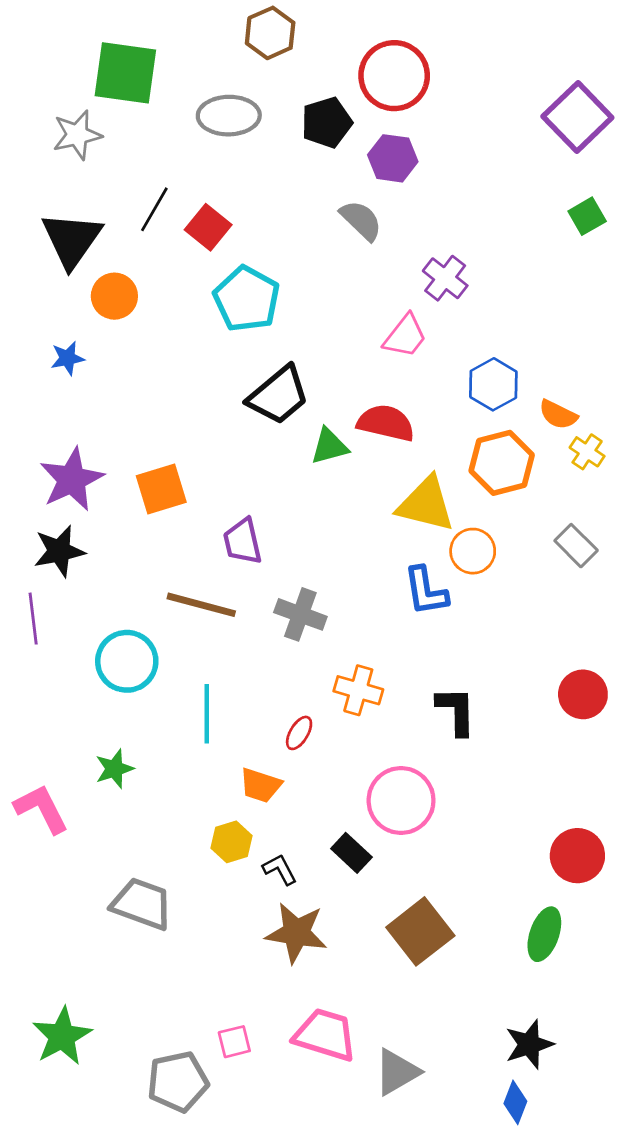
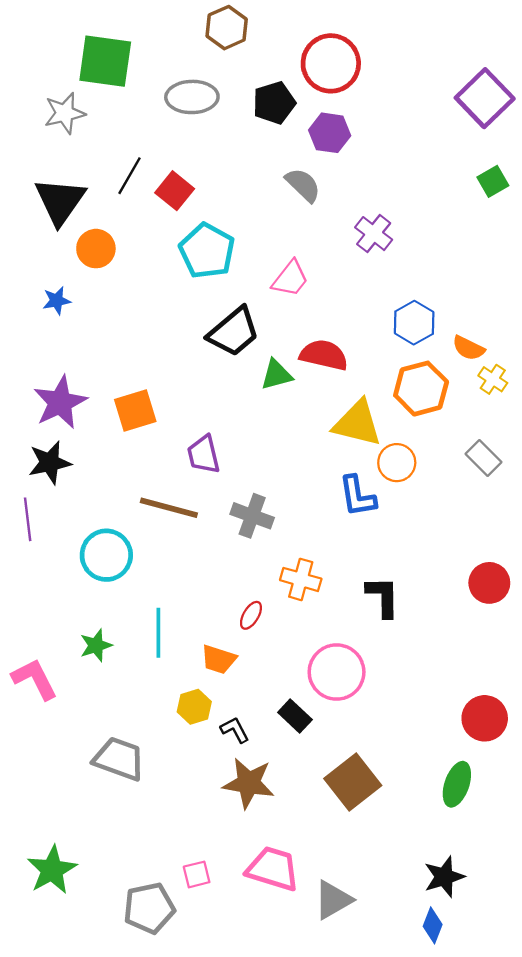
pink trapezoid: (405, 336) -> (290, 279), moved
cyan line: (207, 714) -> (158, 633), moved

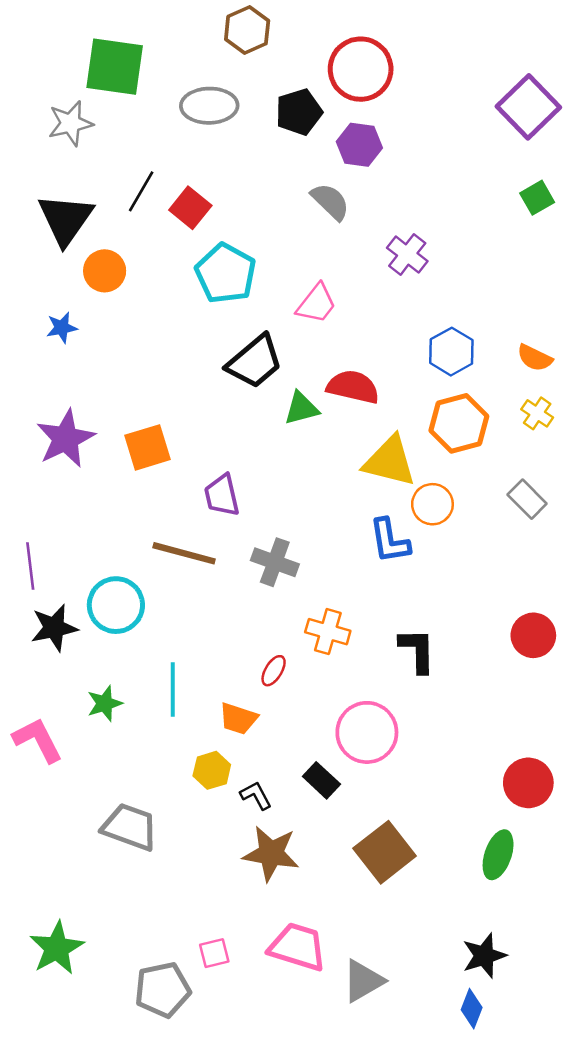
orange semicircle: (468, 348) -> (535, 358), moved
black star: (50, 463) -> (54, 628), moved

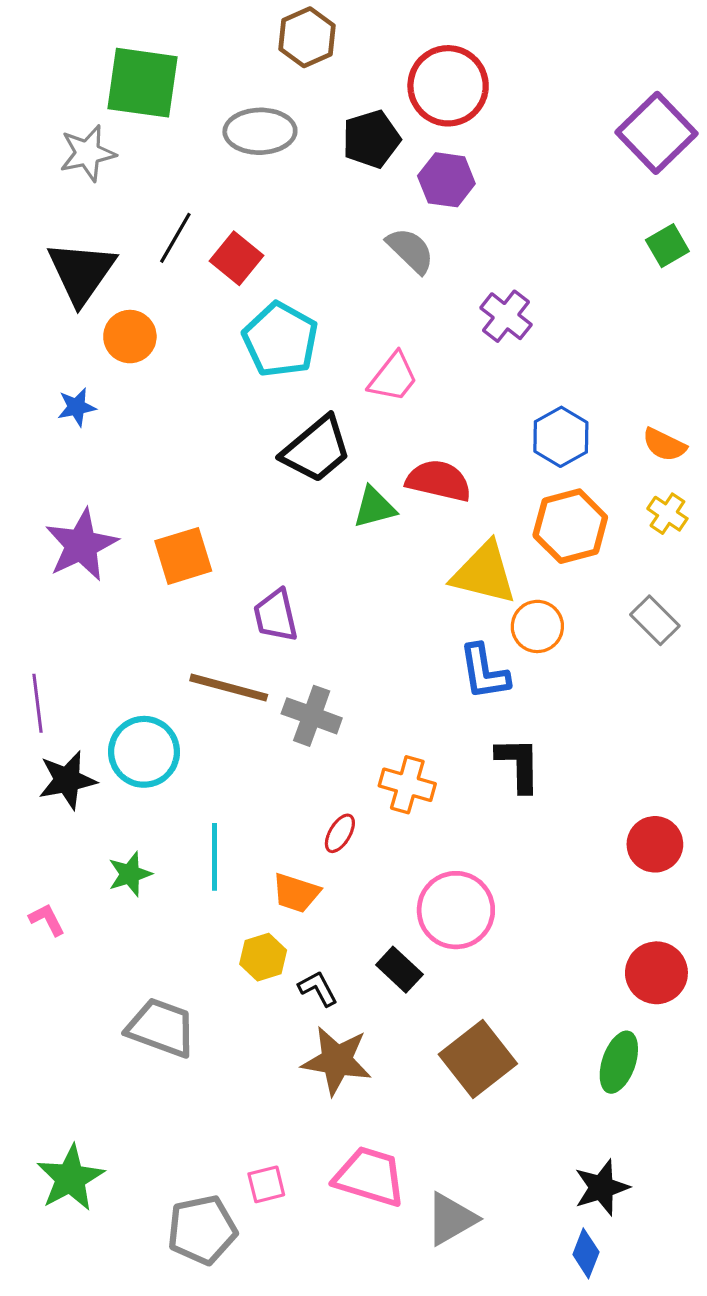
gray cross: (275, 562) -> (312, 716), moved
red circle: (533, 635) -> (655, 844), moved
black L-shape: (417, 650) -> (519, 764), moved
pink L-shape: (38, 740) -> (47, 920), size x0.6

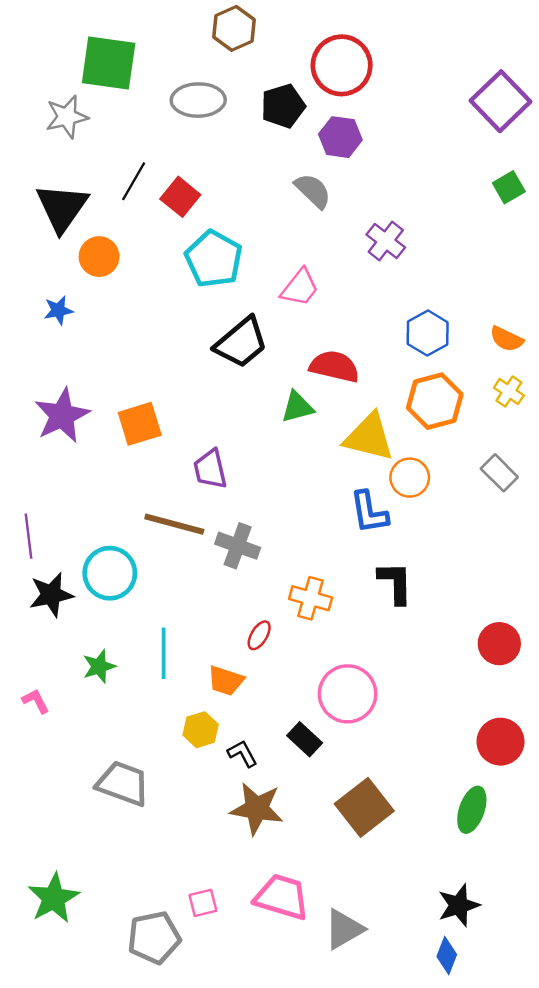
green triangle: (374, 507) -> (297, 407), moved

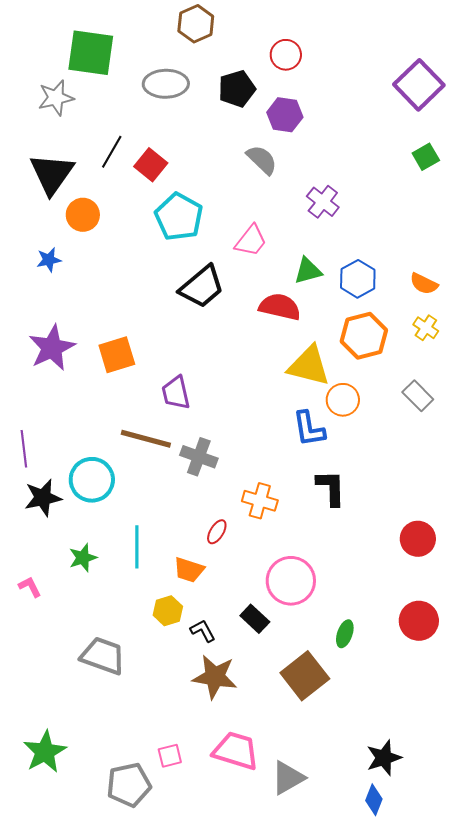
red circle: (342, 65) -> (286, 55), size x0.6
green triangle: (297, 407) -> (308, 271), moved
green ellipse: (472, 810) -> (345, 634), moved, size x0.7

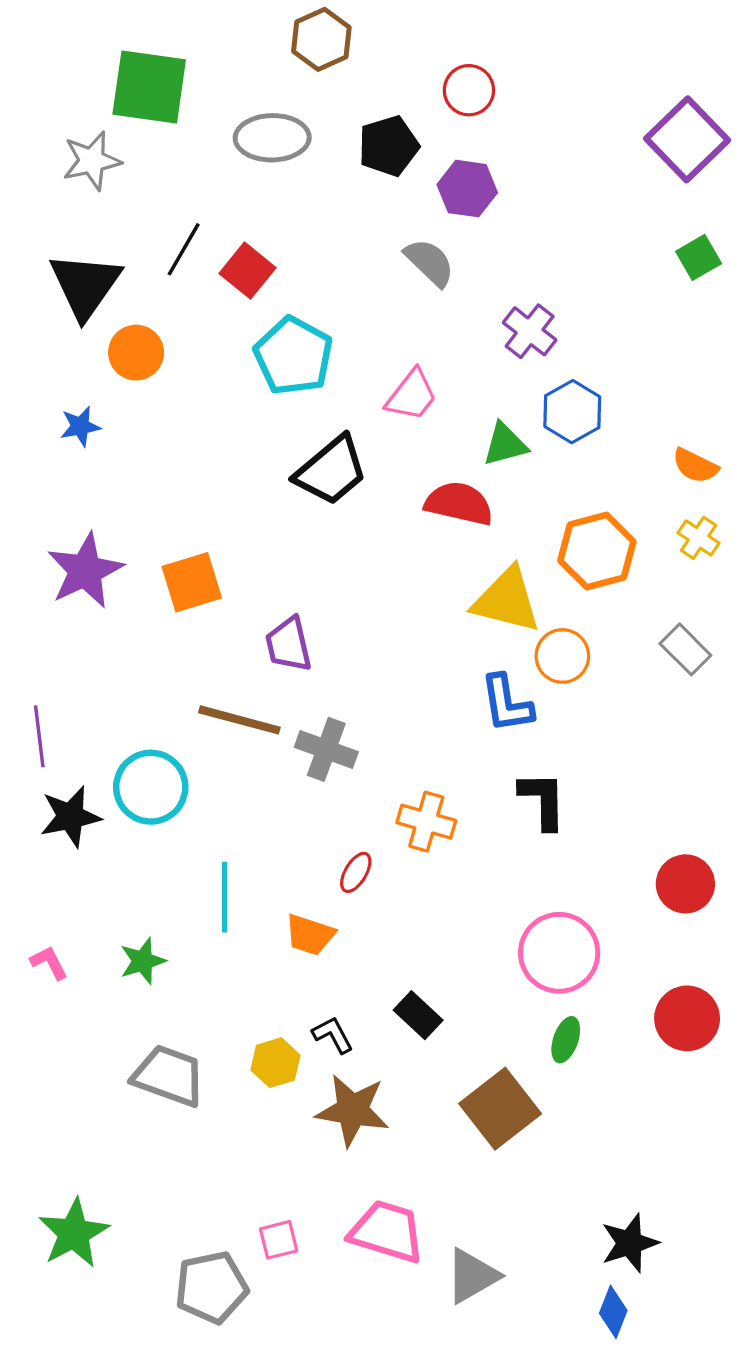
blue hexagon: (358, 279) -> (572, 412), moved
green star: (83, 558) -> (143, 961), moved
pink circle: (291, 581) -> (559, 953), moved
yellow hexagon: (168, 611) -> (275, 1063), moved

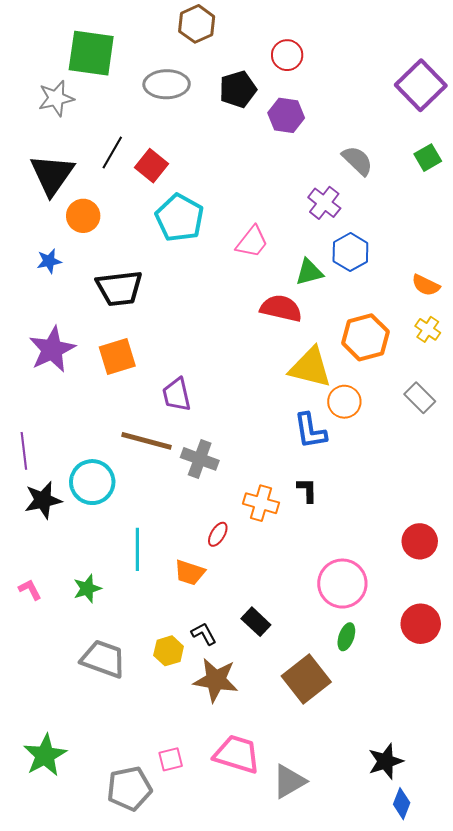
gray semicircle: (430, 262) -> (357, 161), moved
black trapezoid: (331, 471) -> (119, 288), moved, turned 33
black L-shape: (543, 800) -> (307, 490), moved, size x0.7
blue diamond: (613, 1312) -> (402, 804), moved

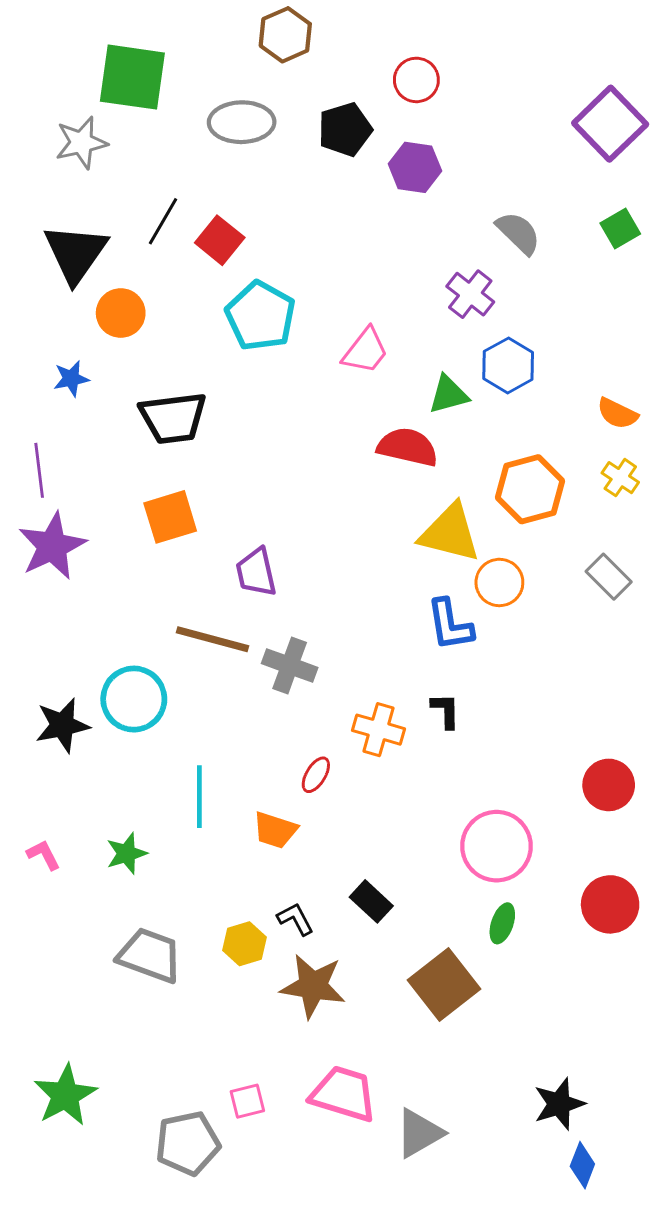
purple star: (52, 349) -> (52, 546), moved
purple line: (24, 451) -> (39, 470), moved

